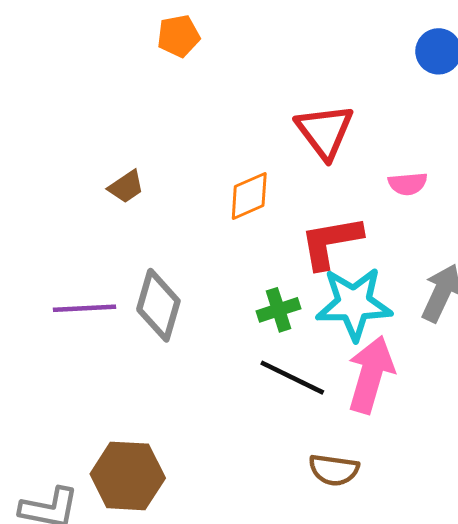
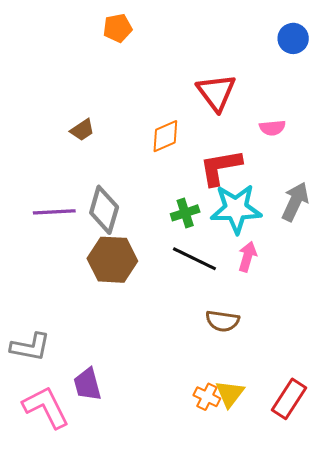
pink arrow: (371, 374) -> (247, 257), size x0.6
brown hexagon: (128, 476) -> (112, 260), moved

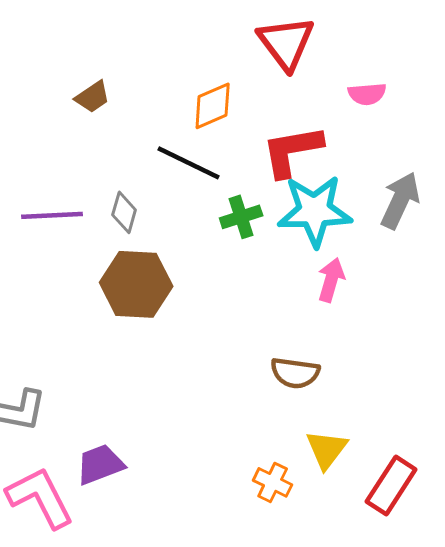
gray diamond: (104, 210) -> (124, 212), size x0.6
black line: (194, 259) -> (189, 163), moved
purple trapezoid: (87, 384) -> (100, 464), turned 84
yellow triangle: (230, 394) -> (327, 449), moved

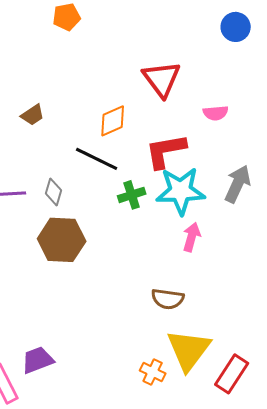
yellow triangle: (327, 449) -> (189, 350), size x1.6

